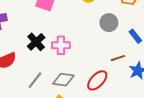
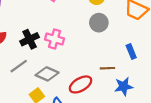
gray circle: (109, 23) -> (99, 23), moved
black cross: (36, 42) -> (30, 39), moved

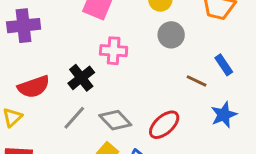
pink cross: (55, 39) -> (114, 51), moved
brown line: (107, 68) -> (196, 81), moved, turned 40
gray diamond: (47, 74) -> (115, 120), turned 35

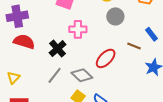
red semicircle: (34, 87) -> (24, 42), moved, turned -140
red ellipse: (164, 125) -> (106, 58), moved

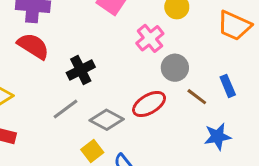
gray circle: (115, 16) -> (175, 68), moved
pink cross: (78, 29) -> (150, 38), moved, turned 36
gray diamond: (82, 75) -> (107, 120), turned -30

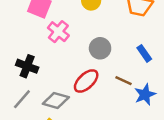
pink cross: (150, 38) -> (58, 32), moved
black cross: (81, 70) -> (27, 66), turned -30
brown line: (197, 97) -> (124, 81), moved

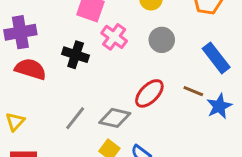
gray circle: (100, 48) -> (162, 40), moved
blue rectangle: (144, 53) -> (216, 58), size x1.5
black cross: (27, 66) -> (76, 55), moved

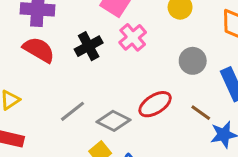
gray circle: (162, 40) -> (193, 61), moved
black cross: (76, 55) -> (89, 46), turned 30

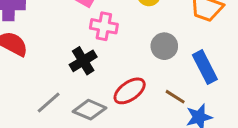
pink cross: (133, 37) -> (104, 26), turned -36
black cross: (89, 46) -> (83, 61), moved

